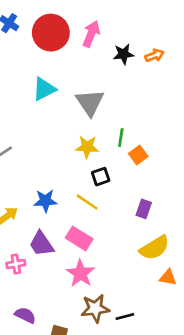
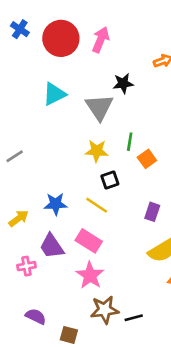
black star: (124, 54) -> (123, 83), moved

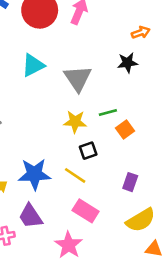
black star: (123, 83) -> (128, 63), moved
green line: (130, 142) -> (108, 113), turned 66
blue star: (56, 204) -> (34, 174), size x1.4
pink rectangle: (89, 241) -> (86, 211), moved

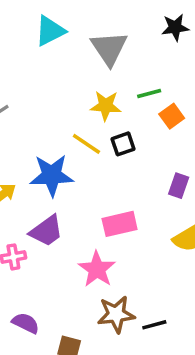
yellow line: (75, 175) -> (86, 144), moved
pink rectangle: (86, 211) -> (120, 224), turned -45
purple trapezoid: (30, 216) -> (46, 231), turned -92

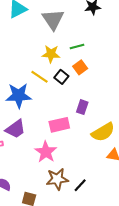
orange square: (172, 116) -> (80, 67), moved
black square: (123, 144) -> (61, 77), turned -32
purple rectangle: (179, 186) -> (82, 107), moved
black line: (154, 325) -> (80, 185), turned -32

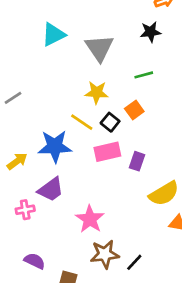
green line: (77, 47) -> (144, 75), moved
pink rectangle: (59, 125) -> (107, 152), moved

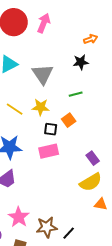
yellow line: (82, 122) -> (15, 109), moved
black square: (110, 122) -> (51, 129), turned -32
purple rectangle: (137, 161) -> (93, 158), moved, turned -56
pink star: (90, 219) -> (19, 217), moved

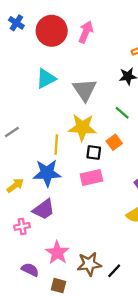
green line: (76, 94) -> (122, 113), turned 56
yellow star: (41, 107) -> (82, 127), size x1.4
yellow line: (15, 109) -> (56, 145), moved, turned 60

